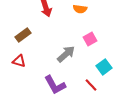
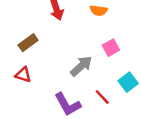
red line: (91, 85) -> (102, 97), moved

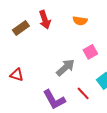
brown rectangle: (28, 43) -> (21, 28), moved

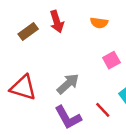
gray arrow: (66, 67) -> (68, 84), moved
red triangle: (17, 75) -> (23, 88), size x1.6

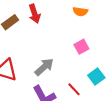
orange semicircle: (99, 23) -> (80, 12), moved

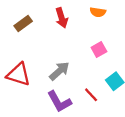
red arrow: (35, 14) -> (62, 18), moved

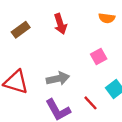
orange semicircle: (98, 12) -> (107, 18), moved
gray arrow: (59, 71) -> (58, 79), turned 30

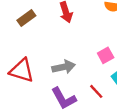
pink square: (99, 56) -> (106, 55), moved

